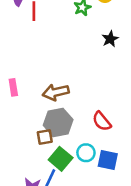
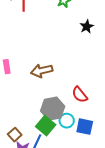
gray hexagon: (58, 122) -> (53, 109), moved
brown square: (45, 137) -> (15, 135), moved, turned -32

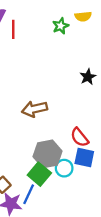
black star: (87, 27) -> (88, 77), moved
blue square: (85, 127) -> (84, 157), moved

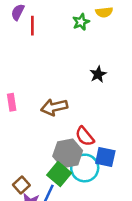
black star: (88, 77) -> (98, 74), moved
red semicircle: (80, 137) -> (85, 136), moved
cyan circle: (64, 168) -> (85, 168), size x1.5

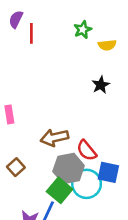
yellow semicircle: (104, 12) -> (107, 45), moved
brown arrow: (54, 107) -> (54, 138), moved
brown square: (21, 185) -> (16, 167), moved

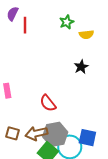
brown arrow: (54, 138) -> (36, 133), moved
red semicircle: (87, 150) -> (48, 103), moved
brown square: (16, 167) -> (12, 133), turned -32

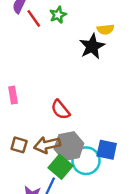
green star: (67, 22) -> (58, 15), moved
red line: (25, 25) -> (34, 18), turned -35
black star: (81, 67) -> (92, 46), moved, size x1.5

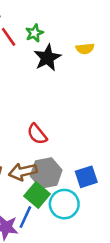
black star: (92, 46) -> (47, 58), moved
blue square: (107, 150) -> (86, 177), turned -30
cyan circle: (86, 161) -> (64, 204), moved

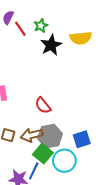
yellow semicircle: (85, 49) -> (81, 38), size x1.5

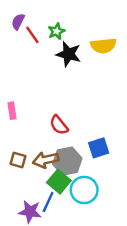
black star: (51, 45) -> (69, 54), turned -30
blue square: (82, 139) -> (99, 148), moved

